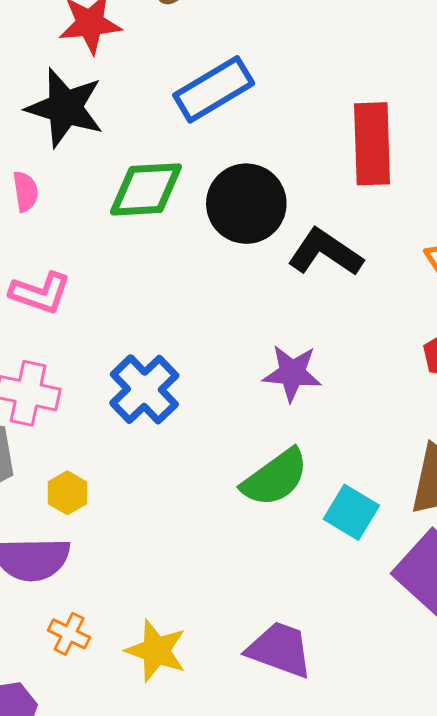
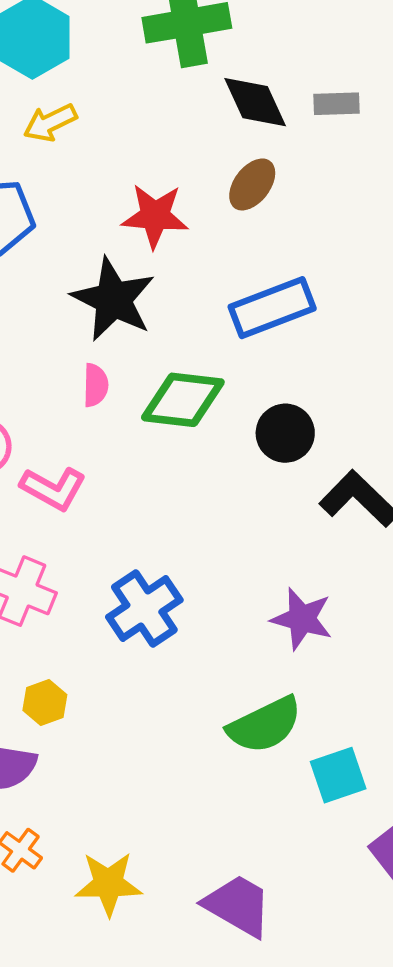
pink semicircle: (25, 191) -> (96, 385), moved
black circle: (246, 204) -> (285, 433), size x0.7
cyan square: (351, 512) -> (338, 775), turned 30
yellow star: (156, 651) -> (108, 884), turned -30

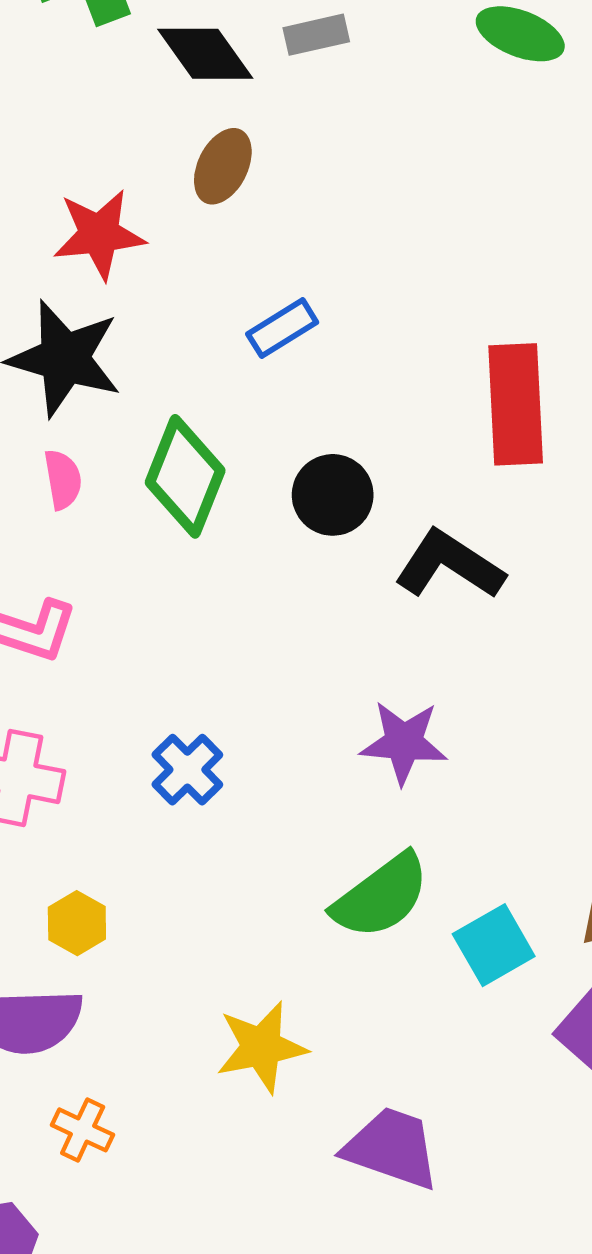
blue rectangle: (272, 308) -> (282, 328), size x0.6
green diamond: (183, 400) -> (185, 476), turned -64
blue cross: (144, 608) -> (187, 770), size x0.7
yellow star: (108, 884) -> (261, 1047), moved

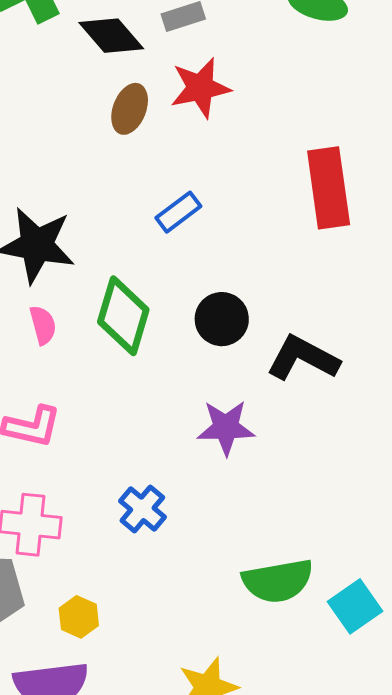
red star: (99, 234) -> (200, 88), moved
red rectangle: (516, 404) -> (329, 188), moved
purple star: (404, 742) -> (226, 428), moved
green semicircle: (381, 896) -> (278, 581), turned 32

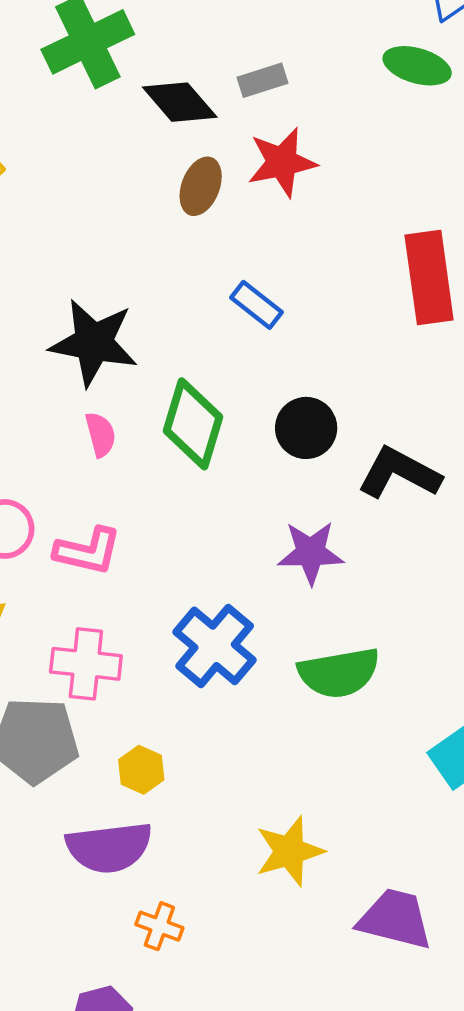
blue rectangle: (178, 212) -> (257, 305), turned 75
blue cross: (142, 509) -> (215, 646), size x1.5
green semicircle: (278, 581) -> (339, 673), moved

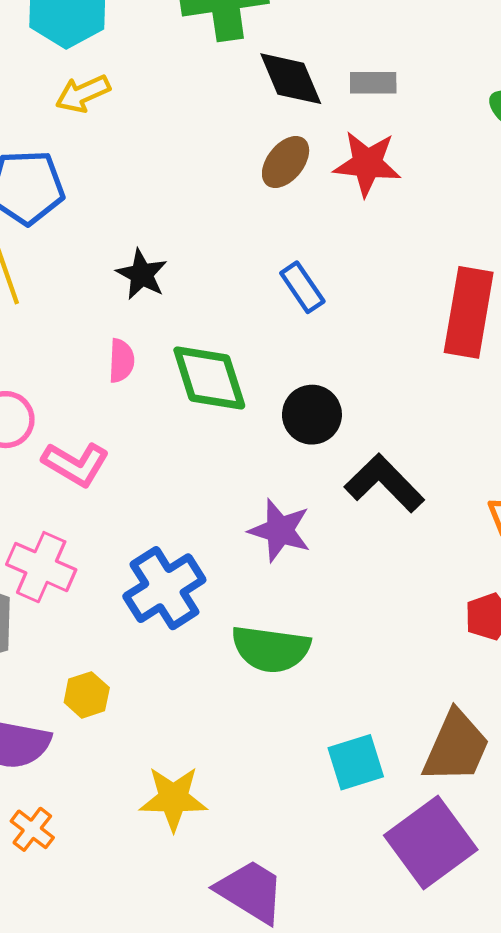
black star: (94, 343) -> (142, 274), size x0.6
green diamond: (193, 424) -> (209, 378), turned -52
yellow hexagon: (141, 770) -> (87, 695), moved

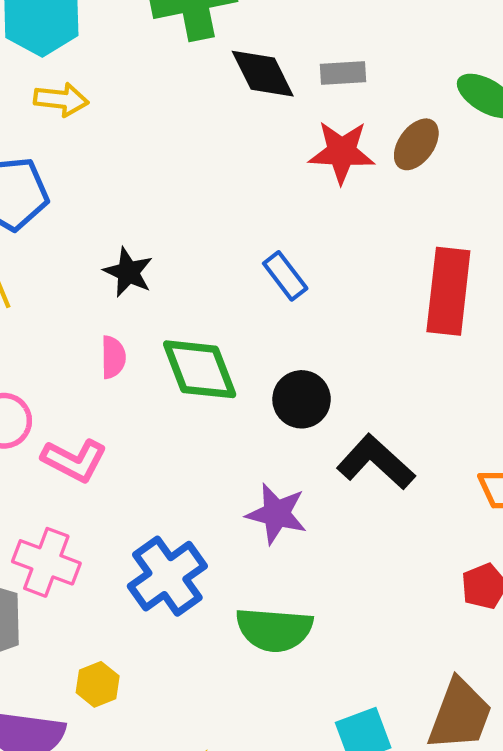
yellow arrow: (83, 94) -> (61, 100), turned -146
brown ellipse: (286, 162) -> (416, 144), moved

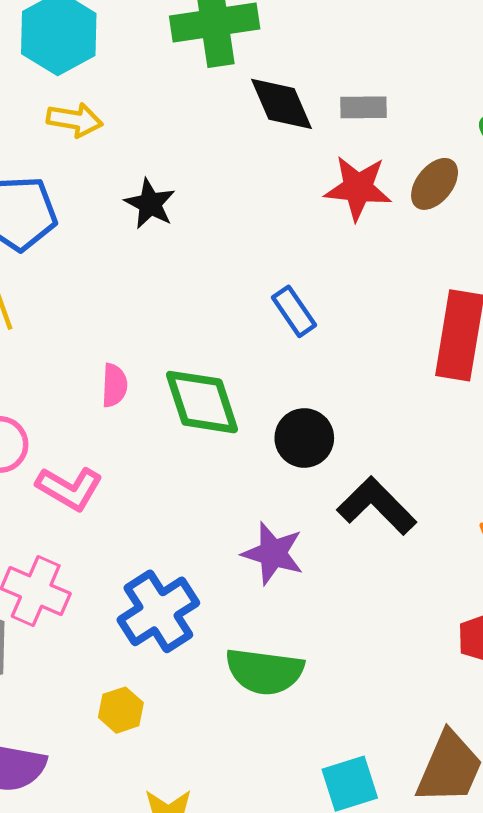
black star: (128, 272) -> (150, 204), moved
yellow hexagon: (98, 684) -> (121, 710), moved

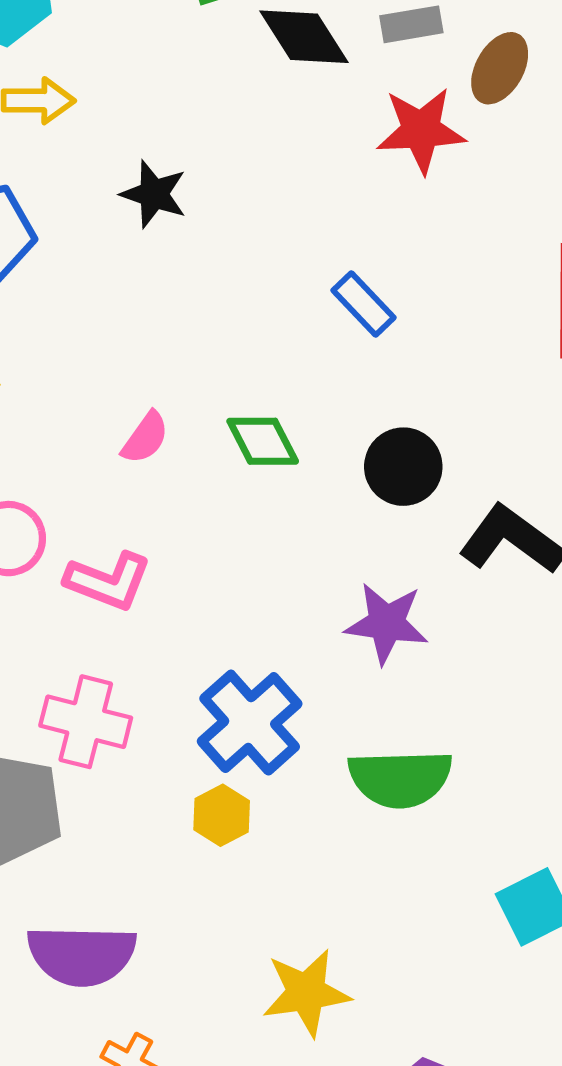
brown ellipse: (435, 184) -> (500, 68), moved
pink semicircle: (114, 385) -> (145, 438), turned 42
green diamond: (202, 402) -> (263, 441), size x0.7
yellow hexagon: (121, 710) -> (222, 815), moved

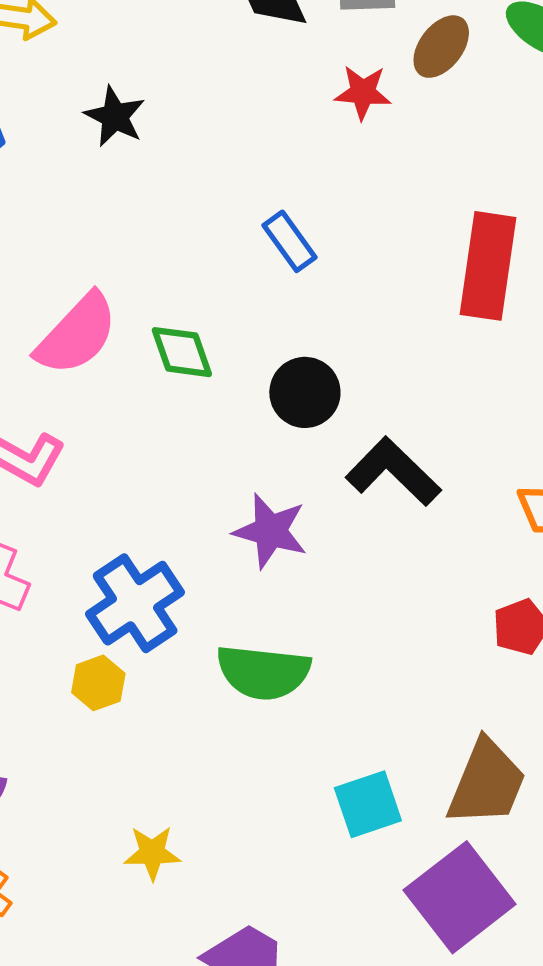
red star: (421, 130) -> (363, 92), size x0.7
pink semicircle: (145, 438) -> (77, 334), size x1.8
yellow star: (306, 993) -> (152, 853), size x0.7

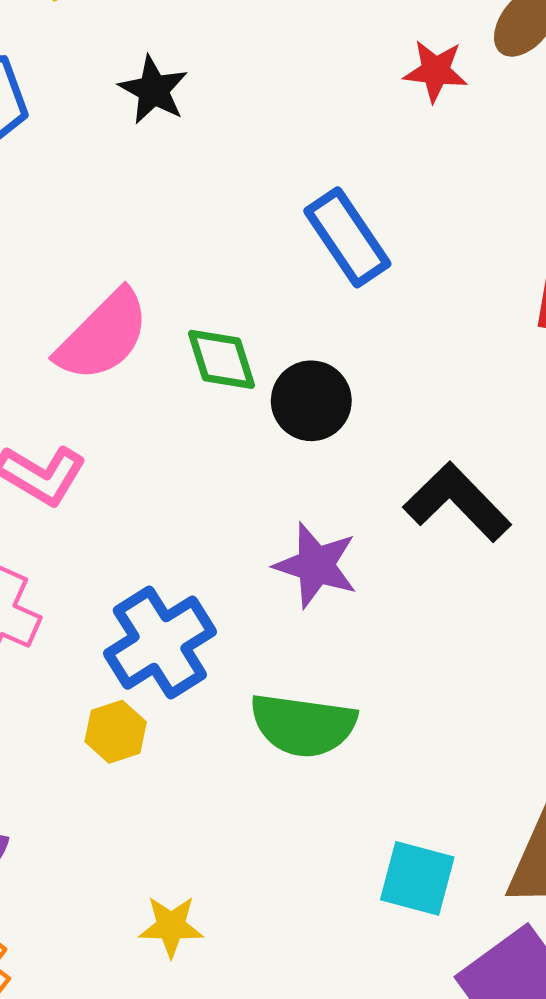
blue rectangle: (290, 241) -> (347, 237), size x1.4
black circle: (305, 392) -> (311, 401), moved
cyan square: (368, 804) -> (417, 878), turned 32

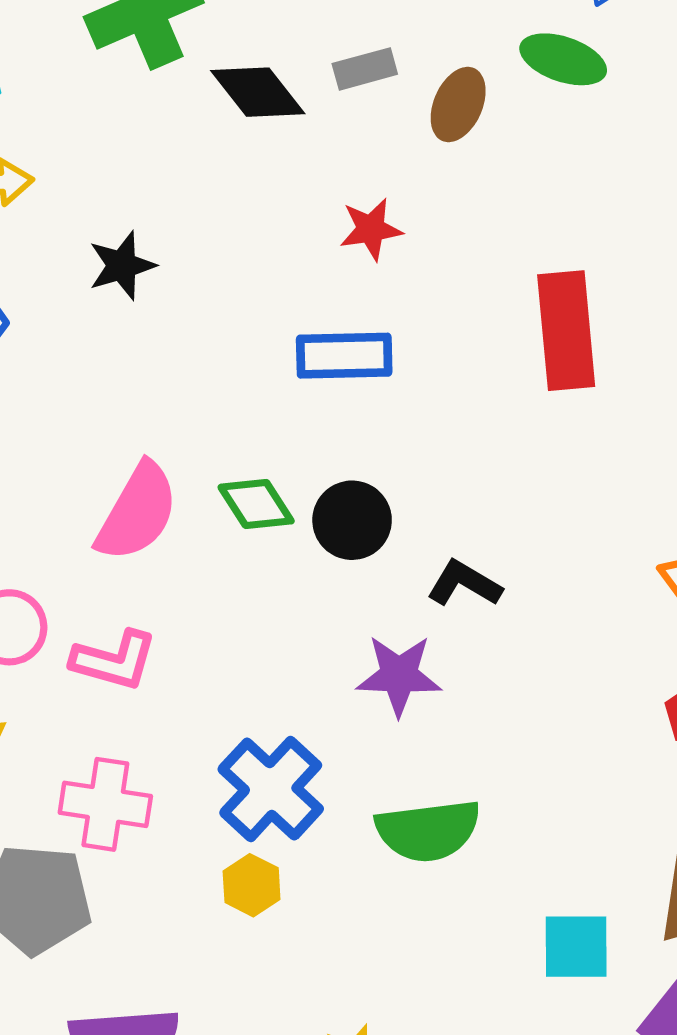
red star: (435, 71) -> (371, 229), moved
black star: (153, 90) -> (122, 266), turned -30
blue rectangle: (347, 237) -> (344, 356), turned -42
black L-shape: (457, 502) -> (464, 584), moved, size x0.7

